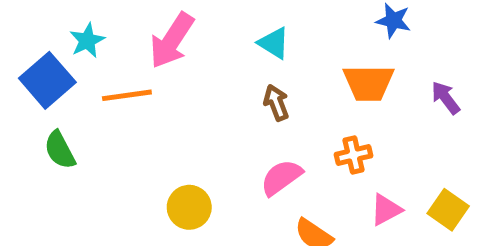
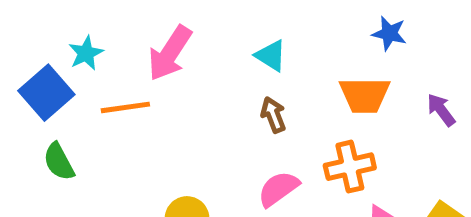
orange cross: (354, 155) -> (350, 167), size x1.4

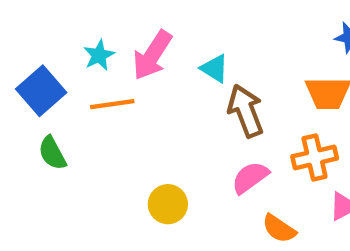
cyan star: (86, 53) -> (99, 55), moved
cyan triangle: (271, 56) -> (215, 69), moved
brown arrow: (273, 115) -> (246, 111), size x1.6

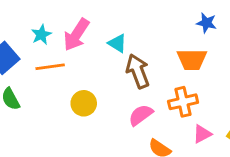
yellow circle: (168, 204) -> (84, 103), moved

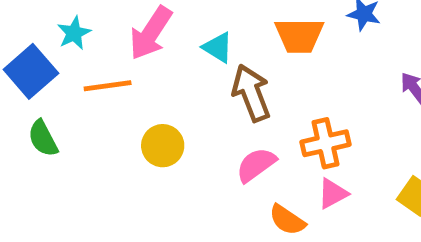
cyan star: (41, 35) -> (74, 33), moved
orange trapezoid: (192, 59) -> (299, 35), moved
pink triangle: (202, 134) -> (333, 194), moved

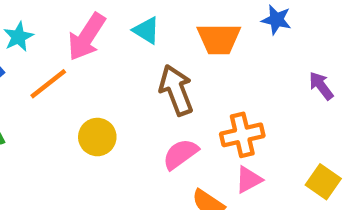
cyan triangle: (218, 47) -> (146, 30), moved
orange line: (108, 86) -> (48, 84), turned -30

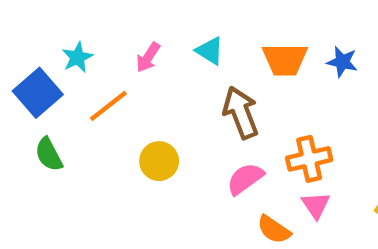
blue star: (276, 20) -> (342, 62), moved
pink arrow: (87, 37) -> (148, 57), size x0.6
pink triangle: (249, 180) -> (316, 205), turned -36

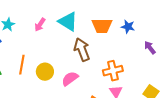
cyan triangle: (210, 51) -> (68, 22), size x1.5
orange line: (108, 106) -> (22, 65), moved, turned -42
pink semicircle: (245, 179) -> (70, 79), moved

